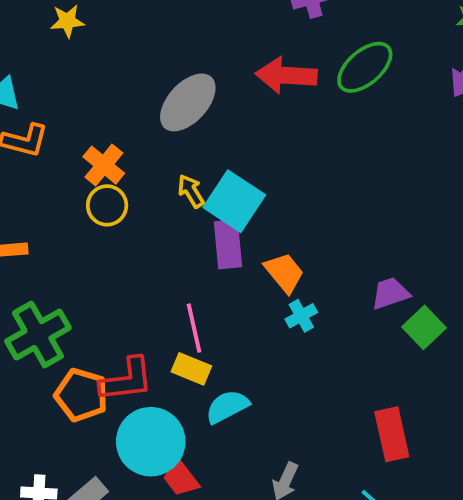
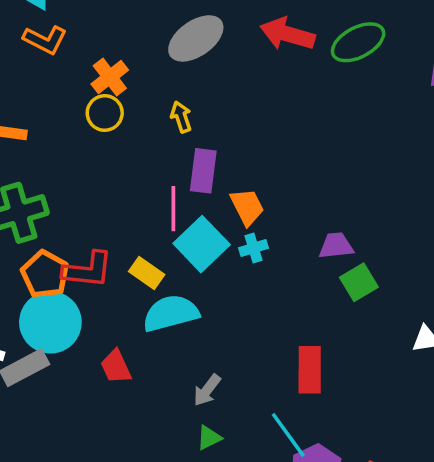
cyan square: (234, 201) -> (202, 244), moved
pink line: (194, 328) -> (173, 209), moved
cyan semicircle: (227, 407) -> (171, 313), size x1.4
cyan circle: (151, 442) -> (50, 322), moved

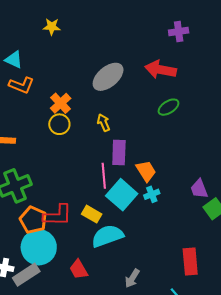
green ellipse: (358, 42) -> (168, 107), moved, size x0.7
purple trapezoid: (336, 246) -> (199, 189), turned -100

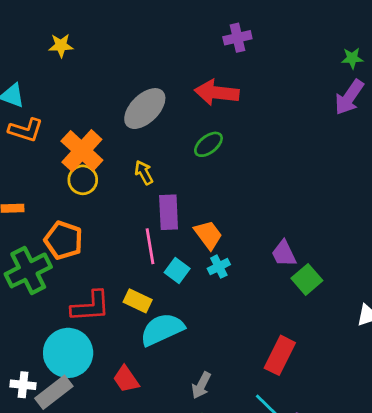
orange cross: (61, 103) -> (82, 151), size x1.4
green ellipse: (168, 107) -> (208, 144), moved
cyan square: (122, 195) -> (177, 271), size x0.6
orange pentagon: (33, 220) -> (64, 240), moved
red rectangle: (190, 261) -> (280, 355), turned 36

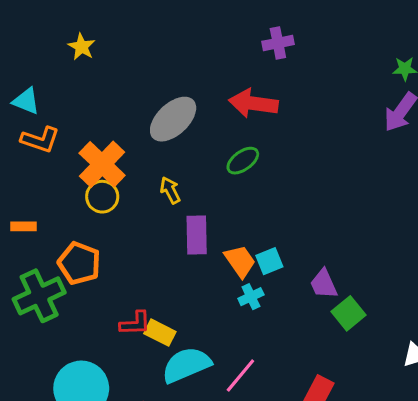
yellow star: (61, 45) -> (82, 47), turned 30
pink line: (150, 246) -> (240, 376), moved, turned 48
cyan square: (177, 271) -> (269, 261), moved, turned 30
red L-shape: (90, 306) -> (135, 323), moved, size x0.7

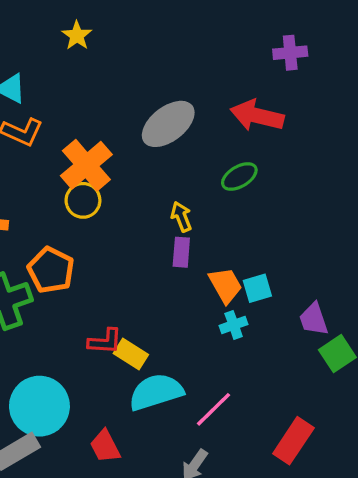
yellow arrow: (170, 190) -> (181, 217), moved
purple rectangle: (197, 235) -> (181, 252), size x0.7

